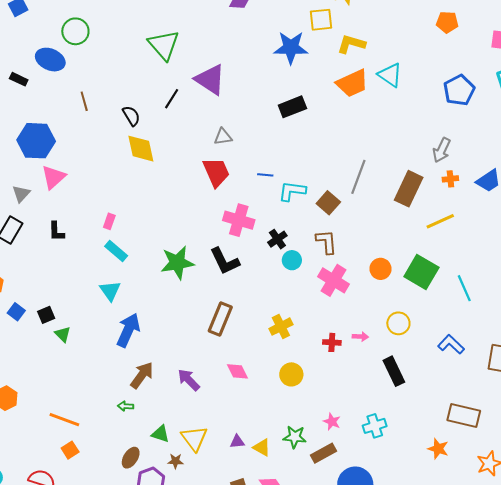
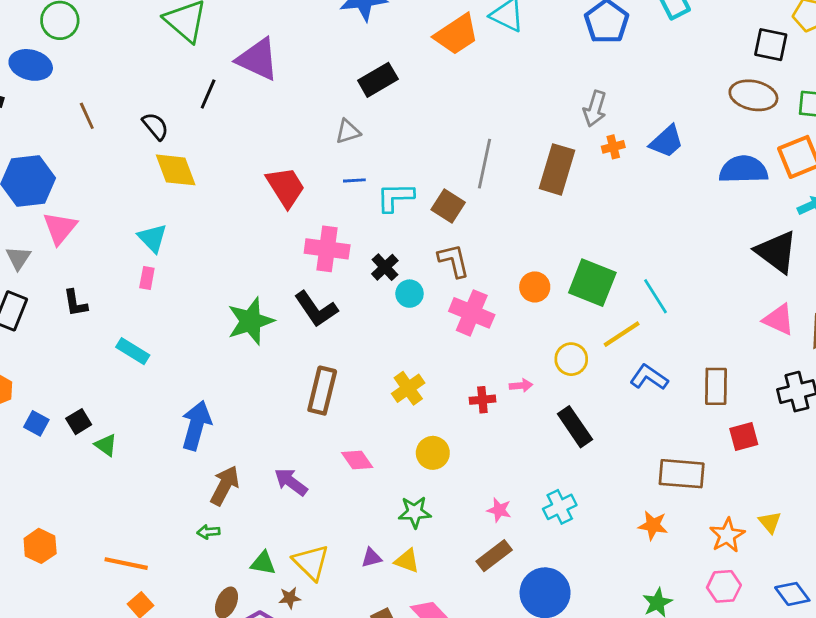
gray triangle: (223, 137) -> (348, 132), moved
yellow line: (440, 221) -> (622, 334), moved
cyan rectangle: (116, 251) -> (133, 351), moved
cyan triangle: (110, 291) -> (152, 238), moved
green star: (295, 437) -> (415, 512), moved

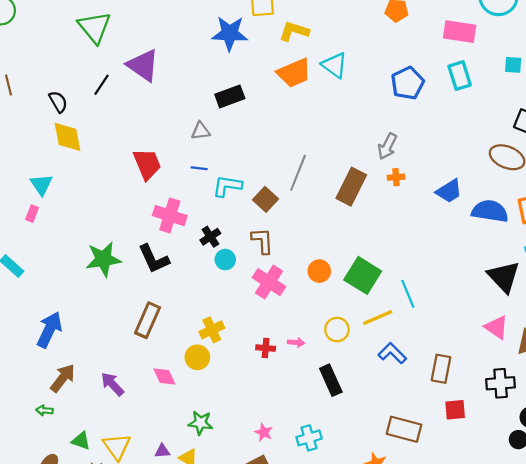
blue trapezoid: (666, 141) -> (449, 191), moved
yellow circle: (433, 453) -> (197, 357), moved

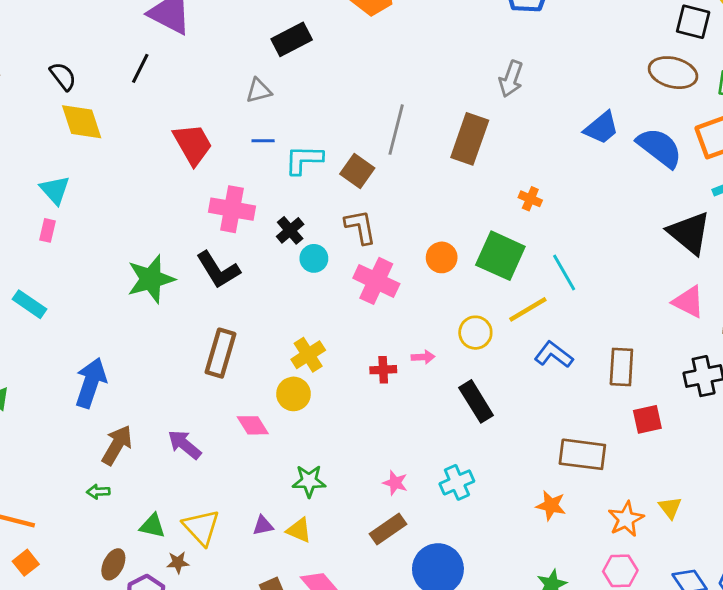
black line: (102, 85) -> (140, 68), moved
orange cross: (396, 177) -> (530, 199), moved, turned 35
blue semicircle: (490, 211) -> (659, 148), turned 36

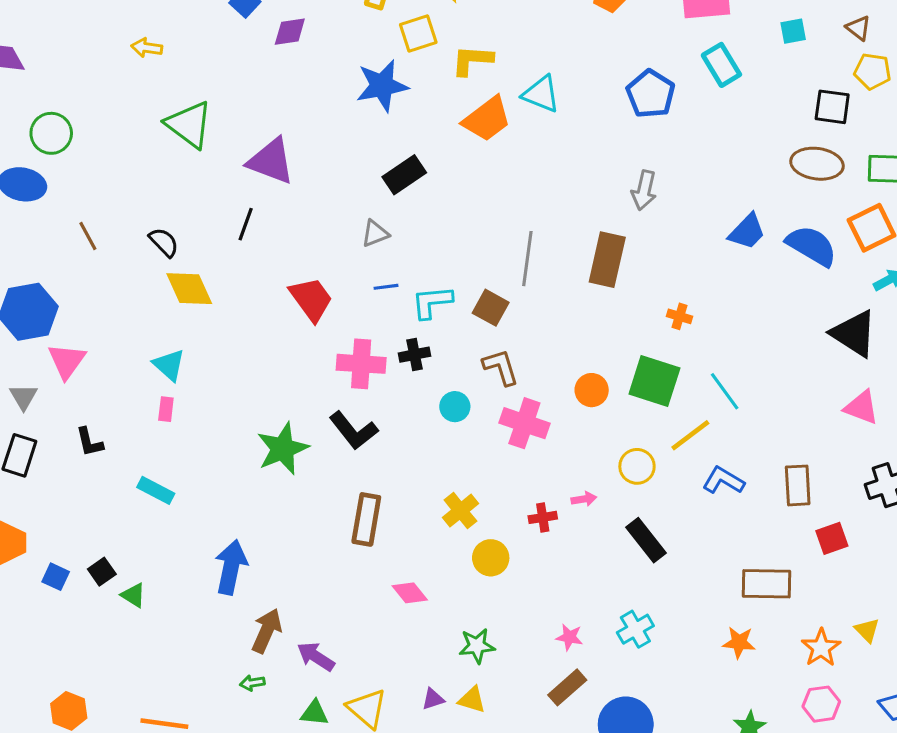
black cross: (290, 230) -> (415, 355), moved, turned 36
yellow circle: (294, 394) -> (491, 558), moved
purple arrow: (184, 445) -> (316, 657), moved

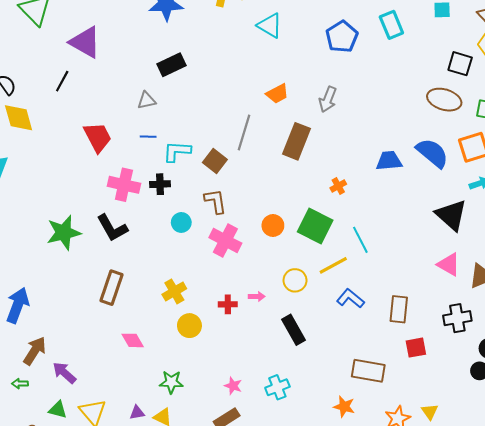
orange trapezoid: (487, 119) -> (277, 94), moved, size x0.7
blue trapezoid: (747, 232) -> (389, 161), moved, turned -148
orange cross: (679, 316) -> (338, 186), turned 35

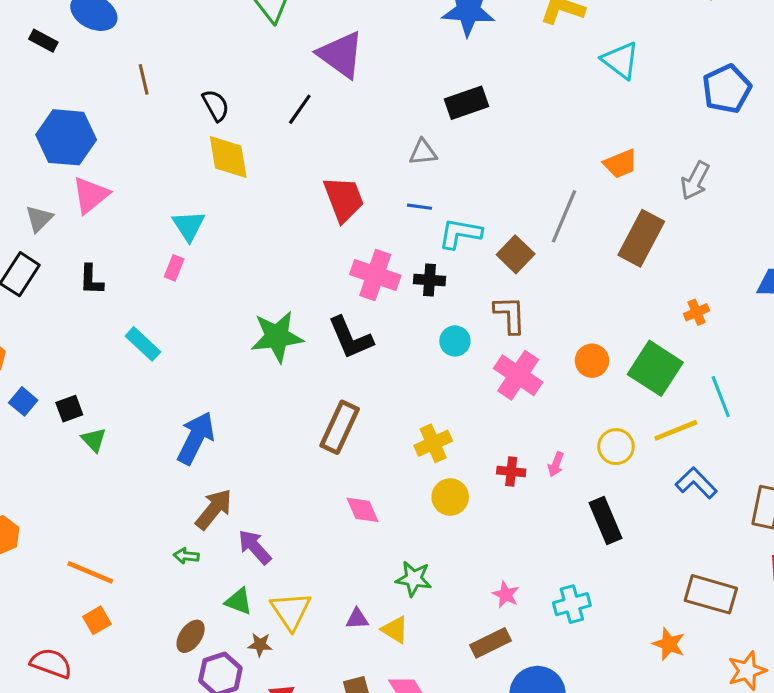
pink arrow: (257, 296) -> (556, 464), turned 105

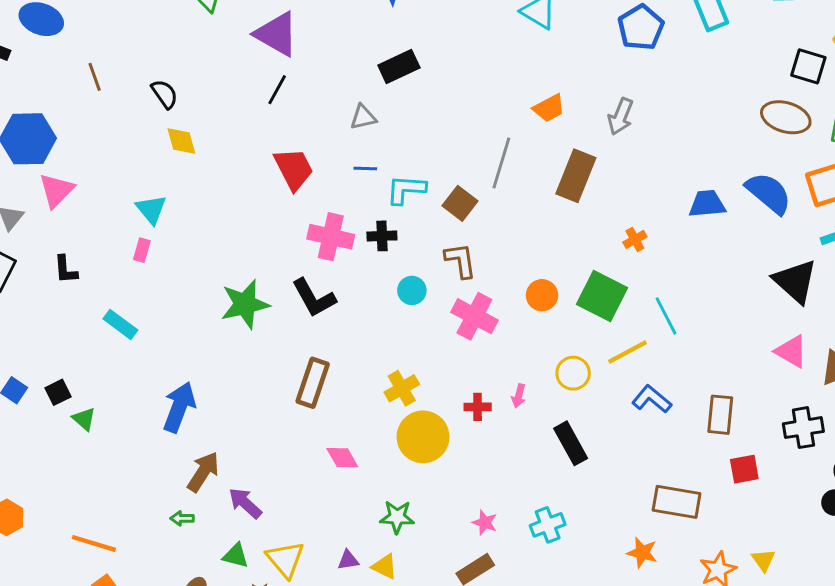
black line: (300, 109) -> (277, 90), moved
yellow diamond: (228, 157) -> (181, 141), size x0.7
yellow circle: (450, 497) -> (423, 437), size x1.5

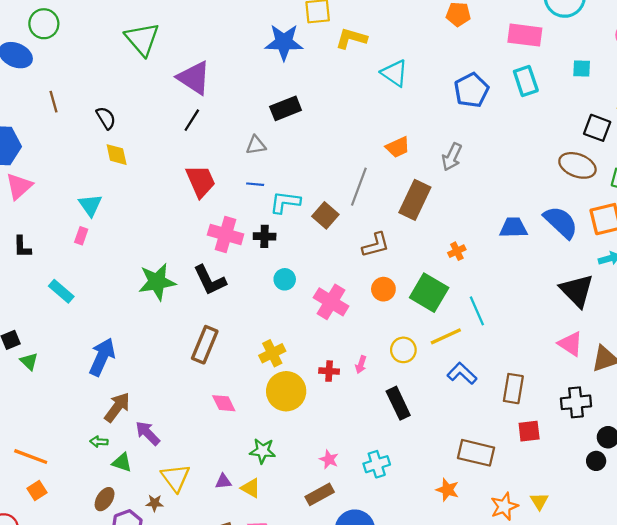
brown L-shape: (461, 260) -> (376, 245), moved, turned 80
green triangle: (236, 556) -> (122, 462), moved

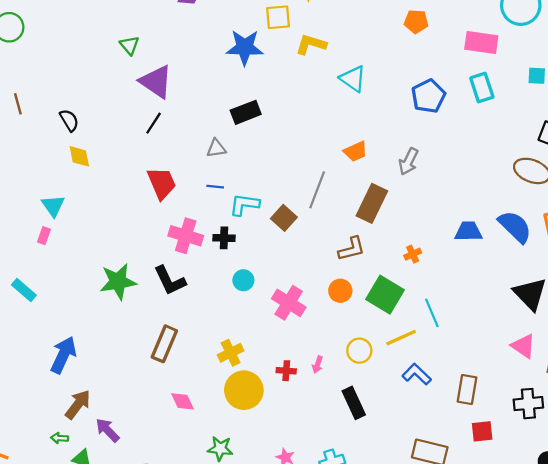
green triangle: (142, 39) -> (129, 45), moved, size x0.6
brown L-shape: (376, 245) -> (352, 249), moved

